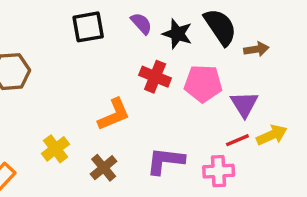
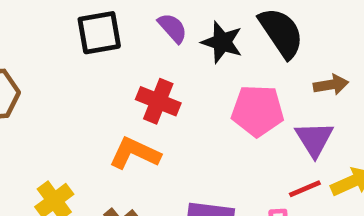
brown arrow: (256, 49) -> (331, 85), moved
red cross: (155, 77) -> (158, 101), moved
orange L-shape: (114, 114) -> (135, 153), turned -132

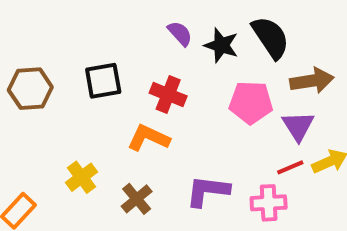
black square: (99, 33) -> (103, 81), moved
brown arrow: (331, 85) -> (312, 81), size x1.5

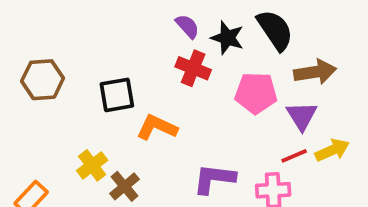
black square: (103, 81) -> (117, 95), moved
red cross: (168, 95) -> (193, 68), moved
brown cross: (137, 199) -> (124, 186), moved

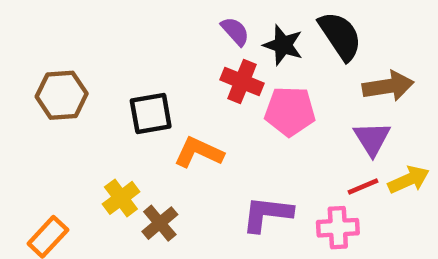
pink pentagon: (256, 93) -> (290, 111), moved

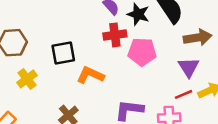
red cross: (242, 82) -> (115, 35), turned -30
yellow cross: (121, 198) -> (27, 79), moved

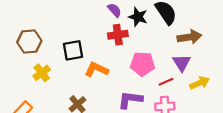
pink pentagon: (142, 52) -> (142, 64), moved
red line: (183, 94) -> (166, 82), moved

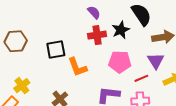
black star: (138, 17) -> (121, 30), moved, turned 30
orange L-shape: (97, 69) -> (77, 67), turned -135
yellow cross: (42, 73) -> (22, 86), moved

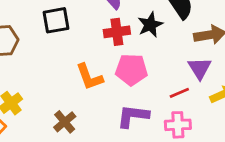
black square: (56, 49) -> (56, 20), moved
pink pentagon: (120, 62) -> (131, 70), moved

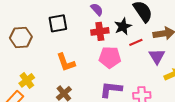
orange L-shape: (89, 77) -> (66, 62), moved
red line: (179, 93) -> (136, 42), moved

